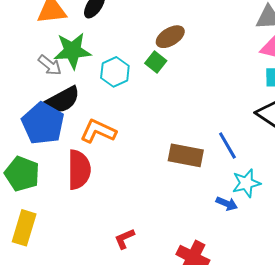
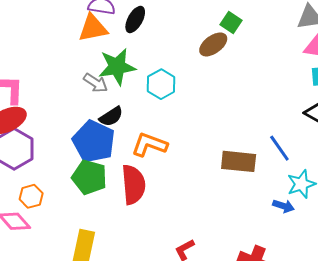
green square: (156, 62) -> (231, 22), moved
black semicircle: (63, 100) -> (111, 117), size x0.7
green pentagon: (22, 174) -> (89, 177), moved

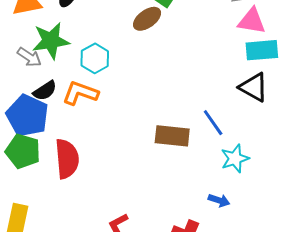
orange L-shape: (149, 145) -> (80, 93), moved
blue arrow: (283, 206) -> (219, 200), moved

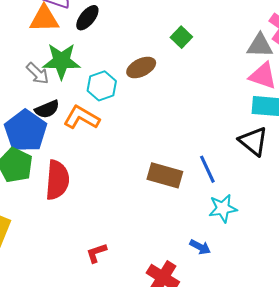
brown ellipse: (147, 19) -> (141, 67), moved

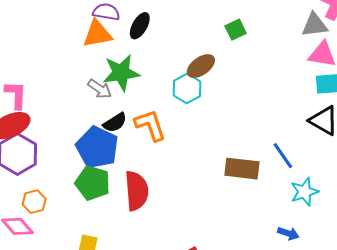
green square: (181, 37) -> (236, 30), turned 30
cyan hexagon: (102, 86) -> (187, 88), moved
orange L-shape: (82, 118) -> (150, 125), turned 51

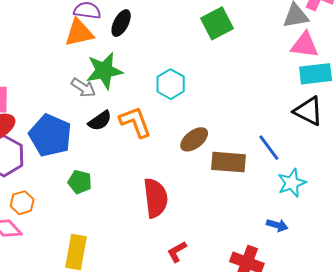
green square: (236, 30) -> (217, 23), size x1.5
brown ellipse: (201, 66) -> (194, 139), moved
blue pentagon: (97, 147) -> (50, 135), moved
green pentagon: (93, 183) -> (80, 182), size x0.7
red semicircle: (137, 191) -> (156, 198), moved

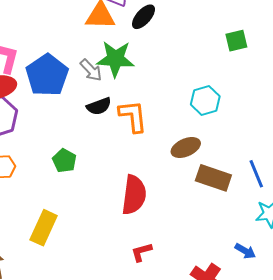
green square: (217, 23) -> (236, 41), size x0.7
cyan hexagon: (171, 84) -> (205, 100), moved
blue pentagon: (50, 135) -> (47, 75), moved

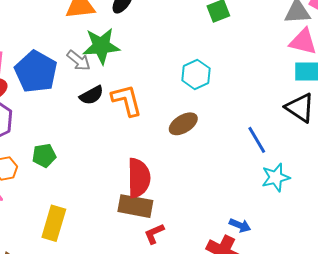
green pentagon: (64, 161) -> (44, 155), moved, turned -30
brown rectangle: (213, 178) -> (135, 206), moved
blue arrow: (245, 251) -> (240, 225), moved

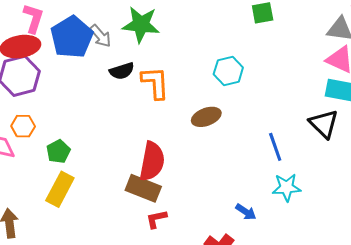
gray arrow: (79, 61) -> (100, 36), moved
green pentagon: (44, 155) -> (58, 151), moved, turned -30
blue arrow: (240, 225) -> (246, 212), moved

